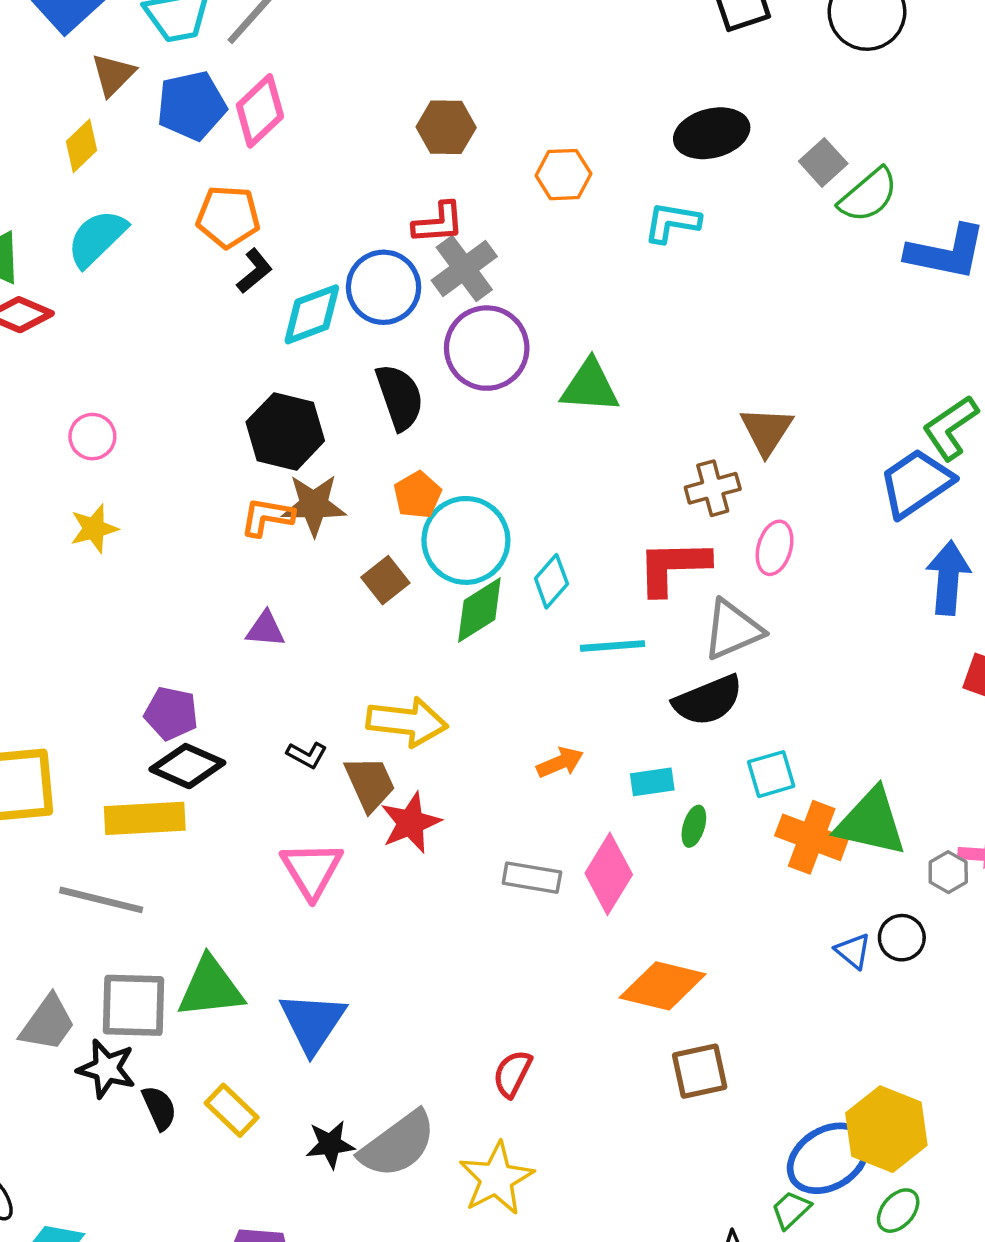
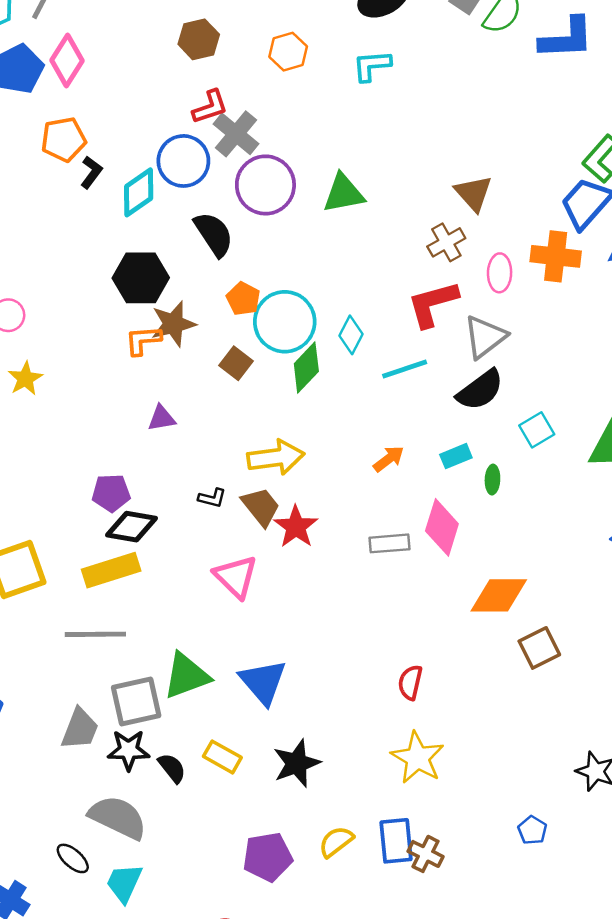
orange cross: (812, 837) -> (556, 256), moved
black star: (330, 1144) -> (297, 763), size x1.4
gray semicircle: (398, 1144) -> (118, 817), moved, turned -104

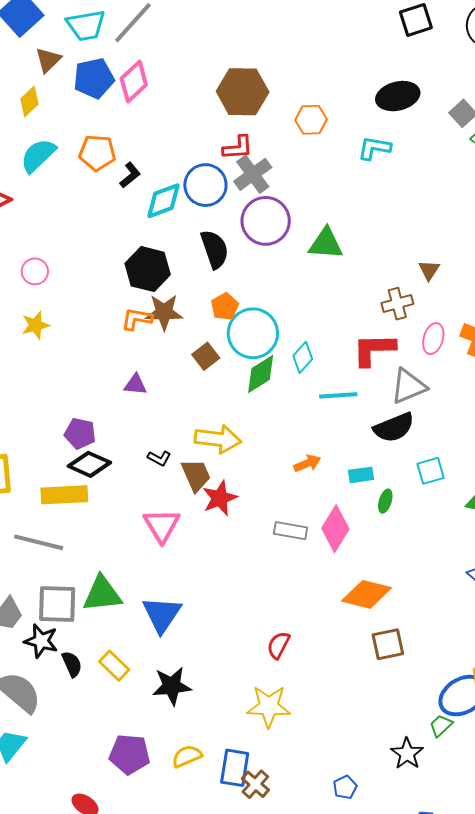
brown hexagon: (199, 39) -> (243, 92), size x1.5
orange pentagon: (64, 139) -> (97, 153), moved
brown triangle: (473, 193) -> (429, 270), size x0.7
yellow star: (417, 758) -> (269, 706), turned 30

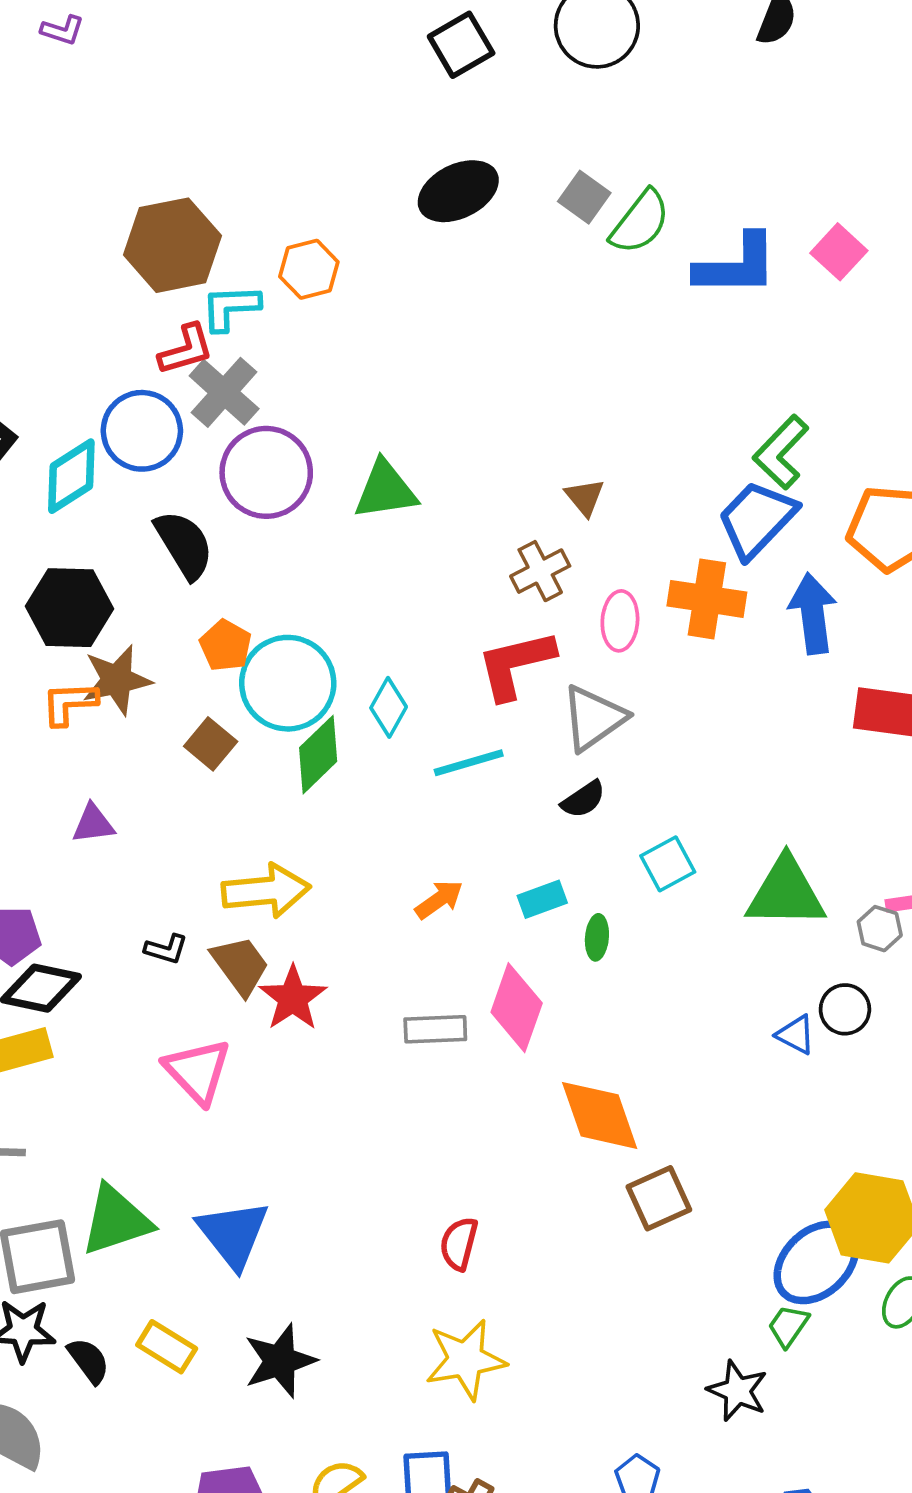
cyan L-shape: (374, 148) -> (230, 308), moved
black semicircle: (394, 428) -> (583, 799), size x0.6
orange diamond: (366, 594) -> (600, 1115), turned 69

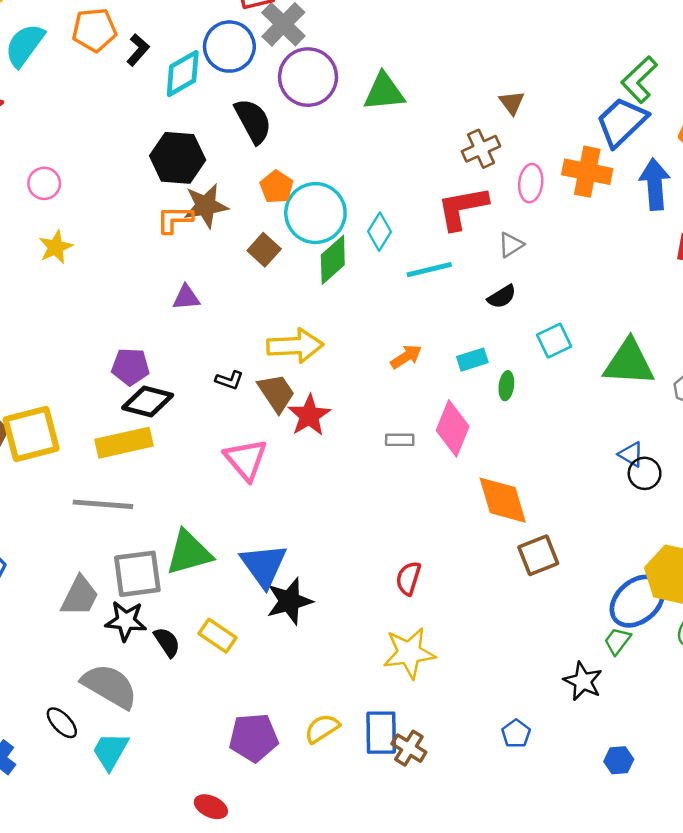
gray triangle: (594, 718) -> (511, 245), size x0.6
black circle: (845, 1009) -> (645, 473), moved
gray rectangle: (435, 1029) -> (400, 440), size x0.7
black star: (280, 1361) -> (289, 601), moved

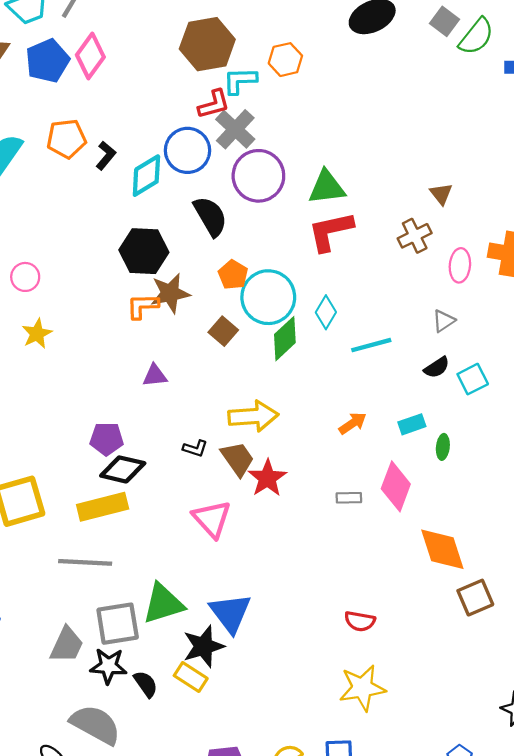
red L-shape: (462, 208) -> (330, 231), moved
cyan square: (554, 341) -> (473, 379), moved
red semicircle: (408, 578) -> (360, 621), turned -96
black star: (289, 601) -> (204, 646), moved

